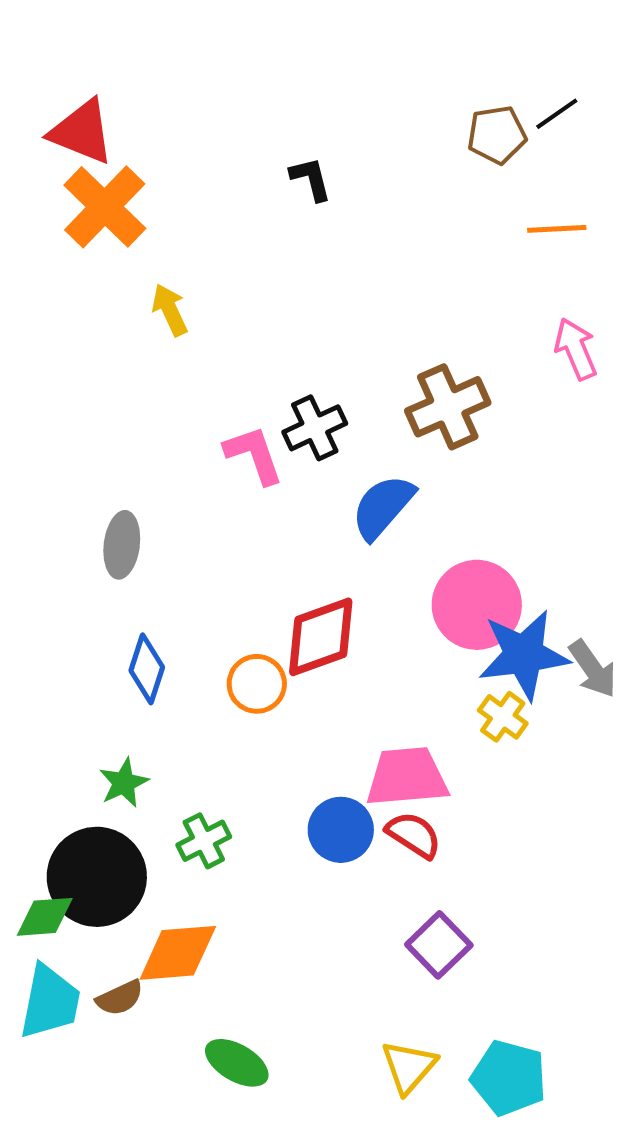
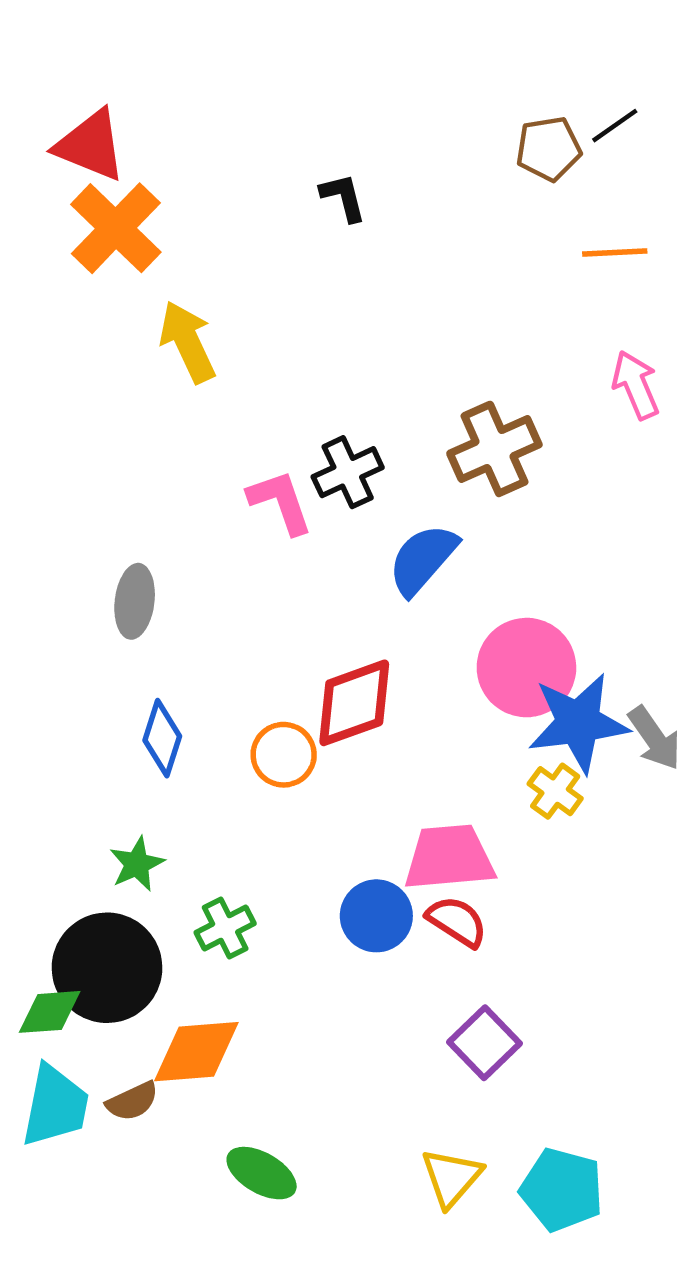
yellow arrow: (170, 310) -> (188, 342), size x1.4

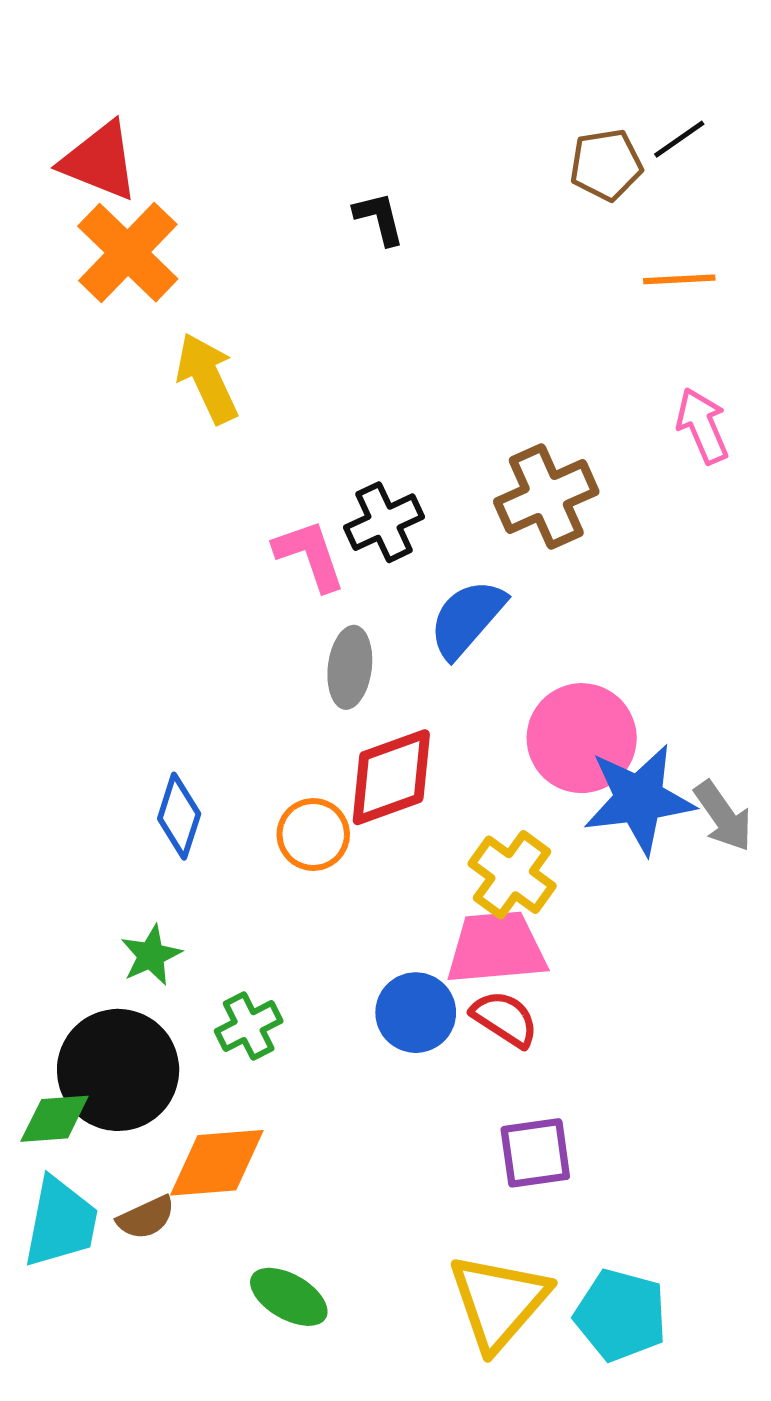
gray ellipse: (135, 601) -> (350, 667), moved
yellow cross: (555, 791) -> (512, 875), moved, size x1.4
purple square: (485, 1043) -> (535, 1153), turned 36
yellow triangle: (451, 1177) -> (499, 1302), size x1.5

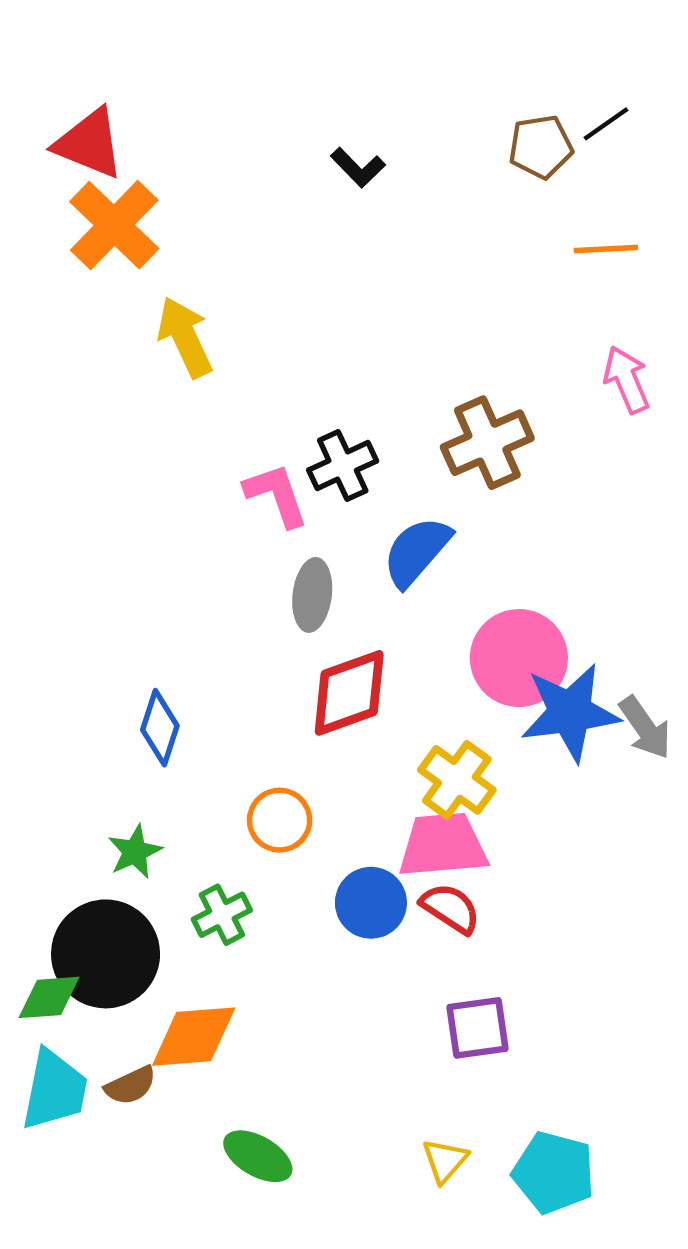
black L-shape: (379, 218) -> (358, 167), moved, turned 150
orange circle: (313, 834) -> (280, 820), moved
yellow triangle: (499, 1302) -> (445, 1161), size x0.5

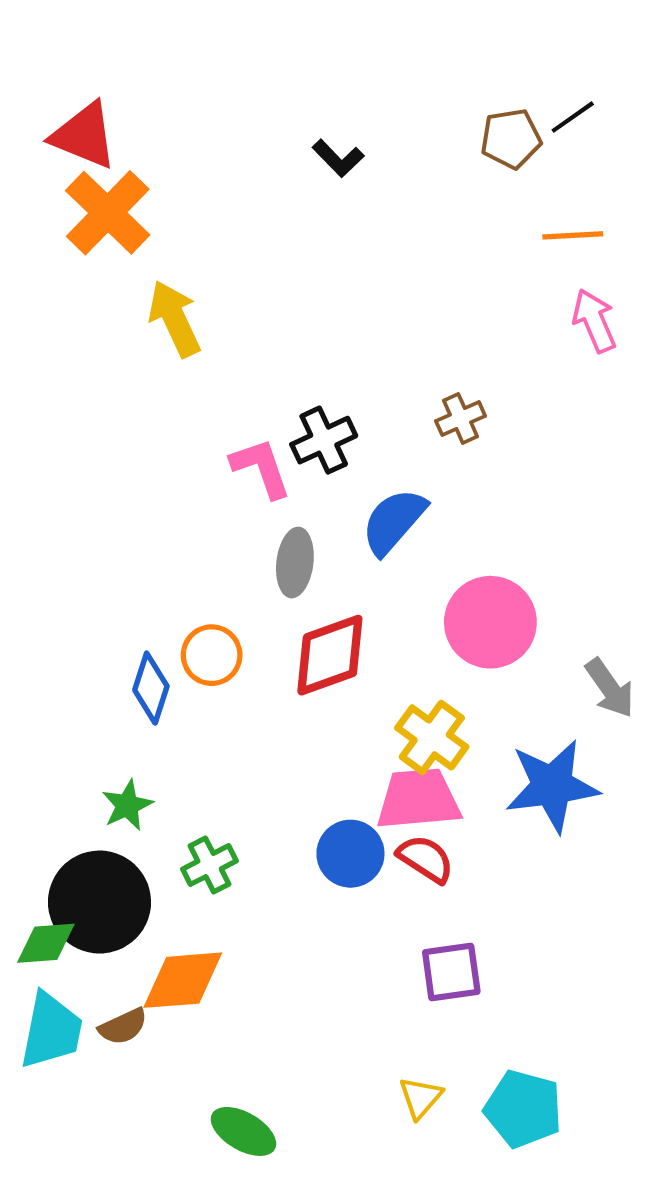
pink arrow: (627, 380) -> (594, 321), moved
brown cross: (487, 443) -> (461, 419), size x0.6
blue star: (570, 712) -> (552, 786), moved
orange circle: (280, 820) -> (212, 655), moved
green ellipse: (258, 1156) -> (243, 1131), moved

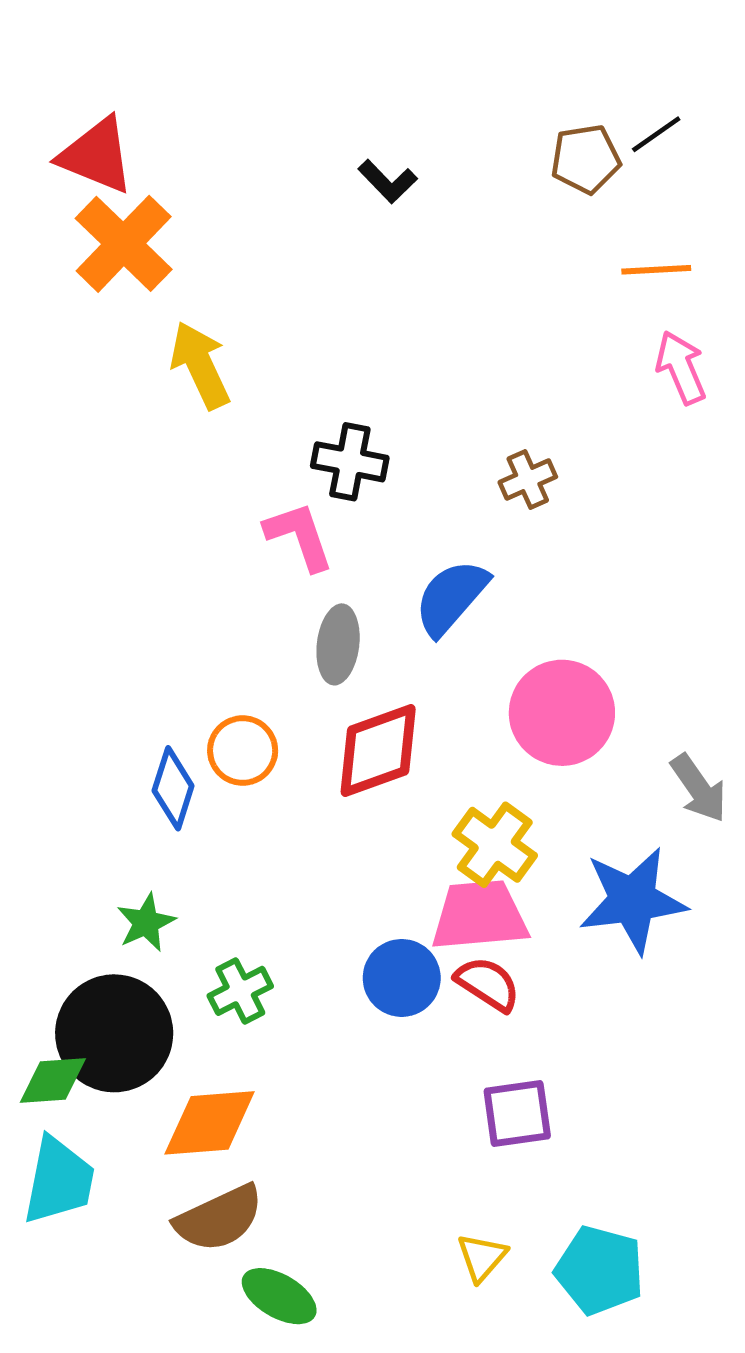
black cross: (324, 440) -> (350, 462), moved, turned 36
brown semicircle: (123, 1027) -> (219, 1218), moved, size x1.6

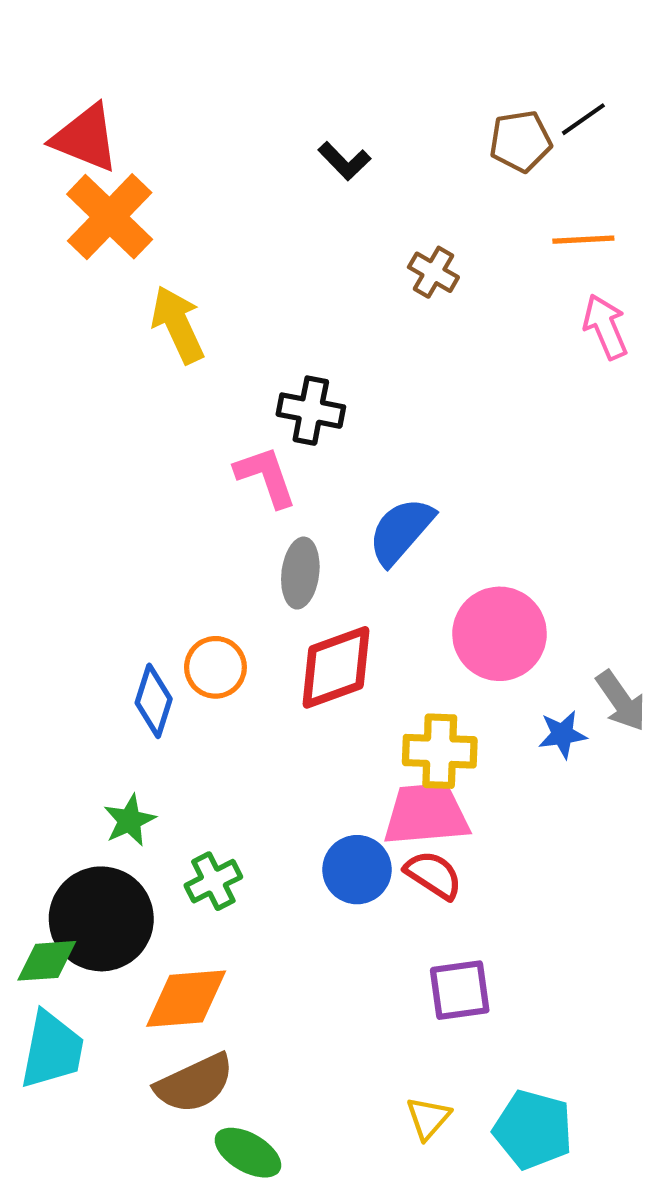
brown cross: (528, 479) -> (433, 272), moved, turned -36
yellow cross: (495, 845) -> (440, 751), turned -34
blue star: (633, 900) -> (562, 734), moved, size x0.5

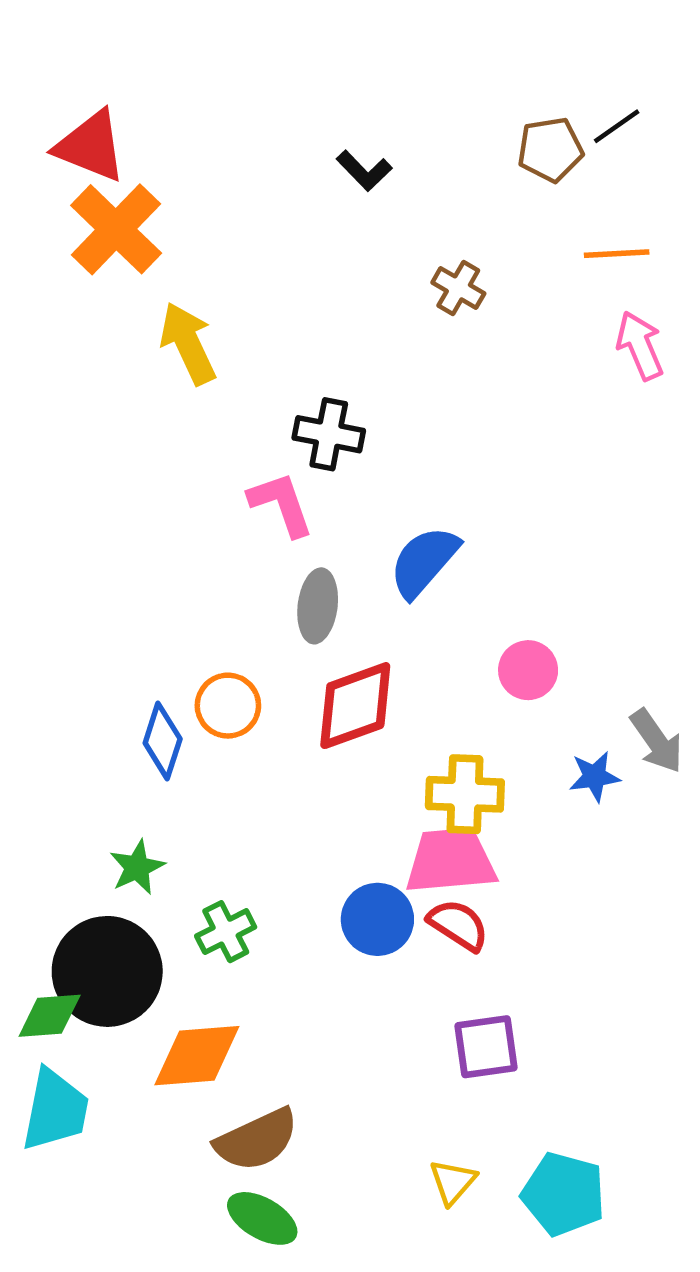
pink circle: (500, 634) -> (528, 670), size x0.6
brown semicircle: (195, 1083) -> (257, 1140), moved

